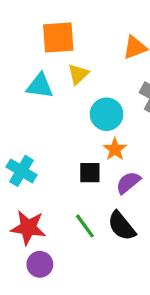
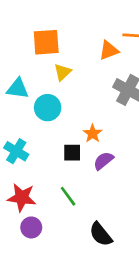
cyan triangle: (40, 86) -> (18, 89), moved
cyan circle: (107, 114) -> (48, 108), moved
black semicircle: (122, 226) -> (101, 234), moved

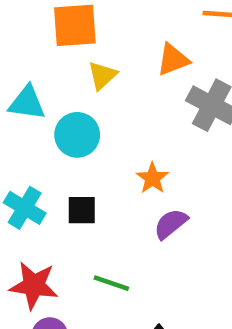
orange triangle: (109, 50) -> (173, 60), moved
black square: (72, 153) -> (82, 210), moved
green line: (68, 196) -> (111, 283), turned -35

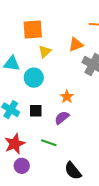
purple semicircle: (171, 224) -> (62, 118), moved
red star: (34, 285) -> (15, 144), turned -30

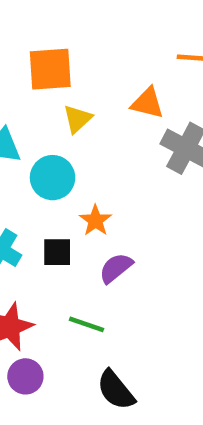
orange triangle: (76, 45) -> (147, 103), turned 35
orange star: (67, 97) -> (95, 221), moved
black semicircle: (73, 171) -> (116, 390), moved

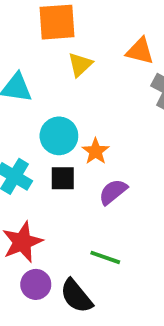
cyan circle: (53, 178) -> (59, 136), moved
green line: (86, 324) -> (105, 257), moved
black semicircle: (116, 390) -> (76, 296), moved

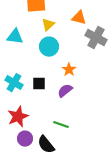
cyan circle: (59, 136) -> (49, 47), moved
orange star: (96, 151) -> (69, 70), moved

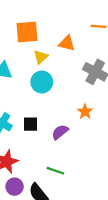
orange triangle: (79, 18) -> (67, 43), moved
orange star: (69, 70) -> (85, 112), moved

